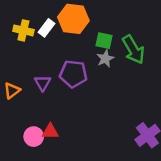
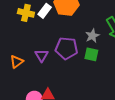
green square: (104, 41) -> (91, 54), moved

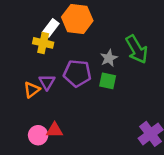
yellow cross: (26, 13) -> (43, 43), moved
orange triangle: (17, 62) -> (32, 90), moved

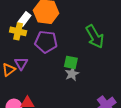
gray star: (109, 58) -> (72, 74), moved
purple pentagon: (77, 73) -> (46, 42), moved

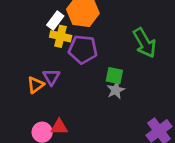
yellow cross: (18, 31) -> (61, 36), moved

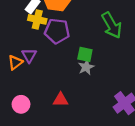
red triangle: (59, 127) -> (61, 100), moved

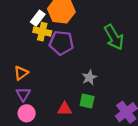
green square: (85, 54) -> (87, 101), moved
purple triangle: (29, 55) -> (23, 94), moved

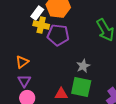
green square: (87, 101) -> (81, 87), size x1.5

